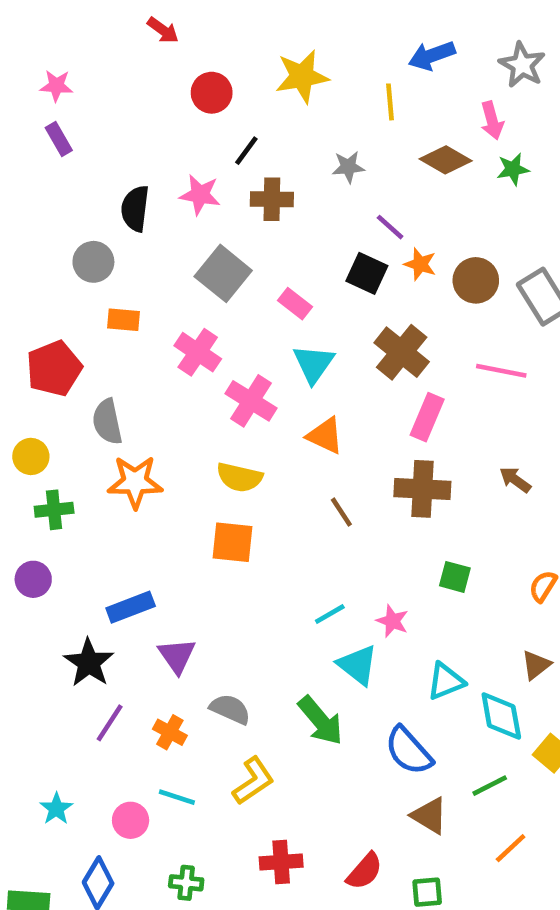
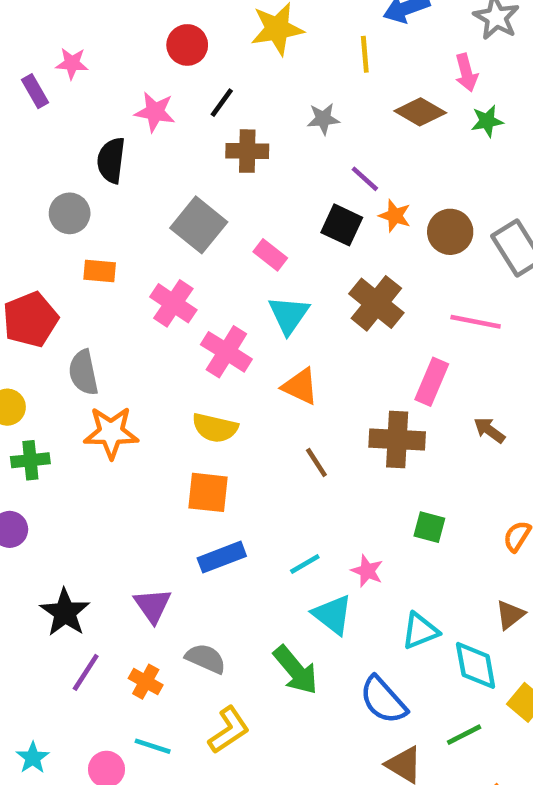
pink star: (56, 86) -> (72, 63), moved
pink star: (200, 195) -> (155, 112), moved
pink rectangle: (427, 417) -> (432, 382), moved
blue rectangle: (131, 607) -> (222, 557), moved

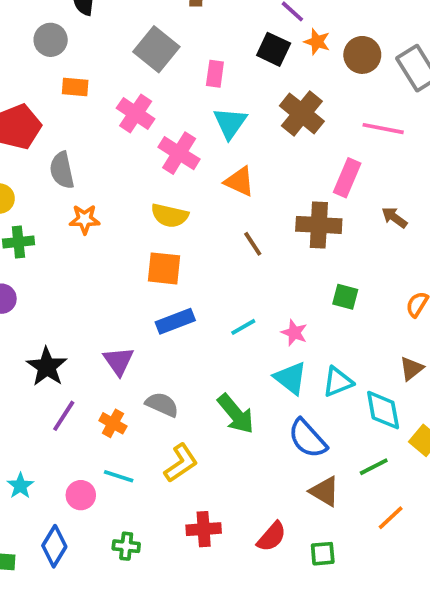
pink rectangle: (270, 255) -> (215, 74), turned 60
orange star: (111, 432) -> (85, 219), size x0.7
cyan triangle: (333, 615) -> (291, 378), moved

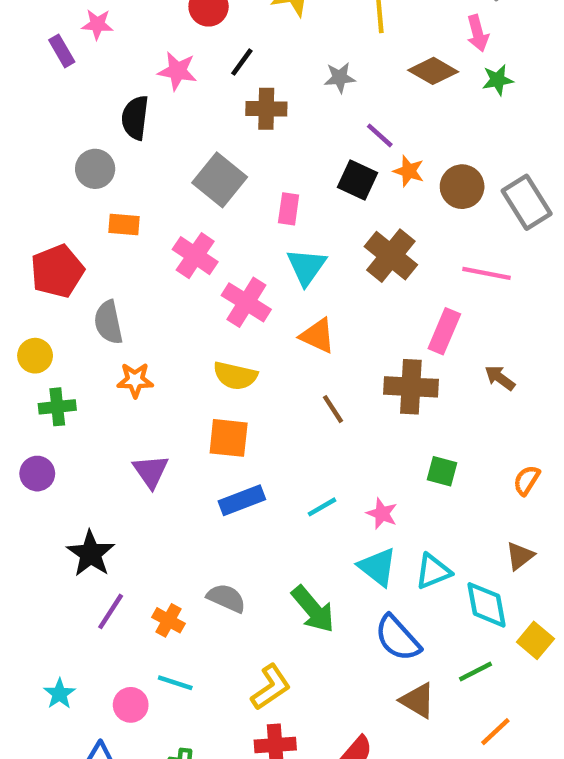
purple triangle: (119, 361) -> (151, 471), moved
yellow L-shape: (181, 463) -> (271, 687), moved

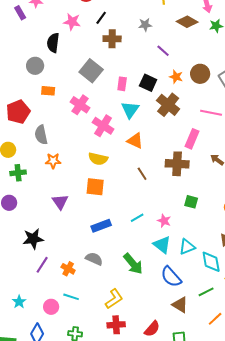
orange star: (409, 171) -> (176, 77), moved
black square: (358, 180) -> (148, 83), moved
blue rectangle: (242, 500) -> (101, 226), moved
black star: (91, 554) -> (33, 239), turned 30

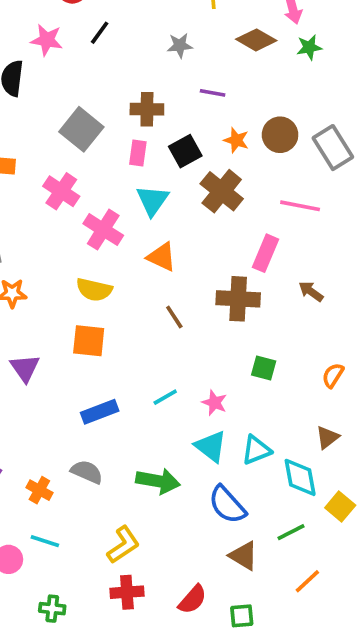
brown cross: (112, 39) -> (147, 109), moved
purple line: (163, 51) -> (213, 93), turned -32
black square: (148, 83) -> (185, 151), turned 36
green arrow: (133, 264) -> (158, 481), turned -40

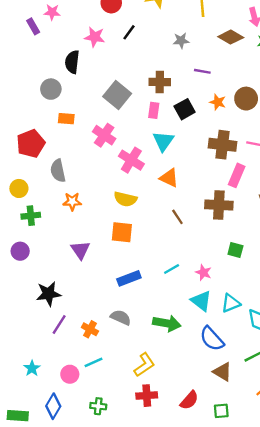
brown cross: (222, 191) -> (222, 145), moved, turned -32
cyan line: (45, 541) -> (93, 362), turned -42

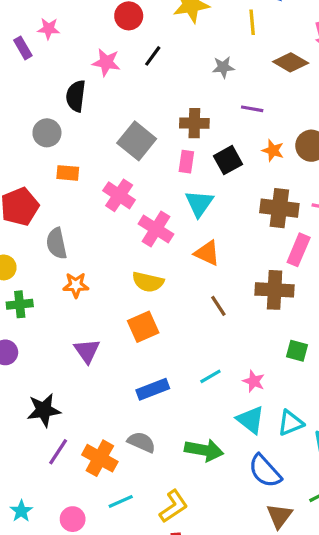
orange square: (122, 232) -> (143, 327), turned -30
orange cross: (90, 329) -> (100, 458), size x1.5
cyan line: (93, 362) -> (121, 501), moved
brown triangle: (222, 372) -> (279, 516), turned 36

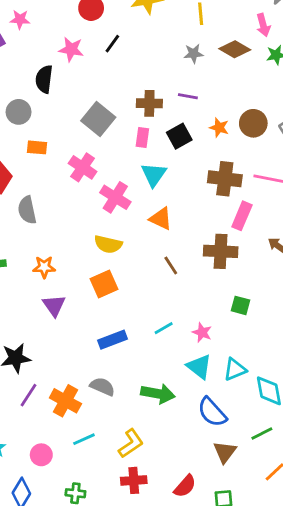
gray star: (223, 67) -> (194, 54), moved
purple line: (252, 109) -> (188, 96), moved
orange star: (76, 285) -> (44, 267), moved

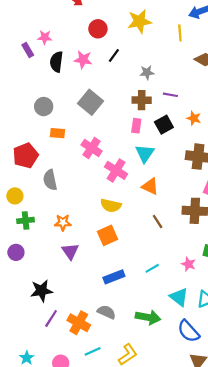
gray star: (194, 54) -> (147, 72), moved
black semicircle: (44, 79) -> (56, 62), moved
gray square: (98, 119) -> (90, 102), moved
pink star: (202, 332) -> (188, 264), moved

